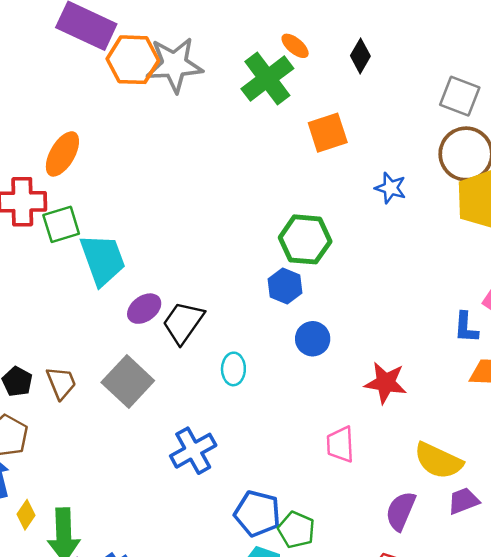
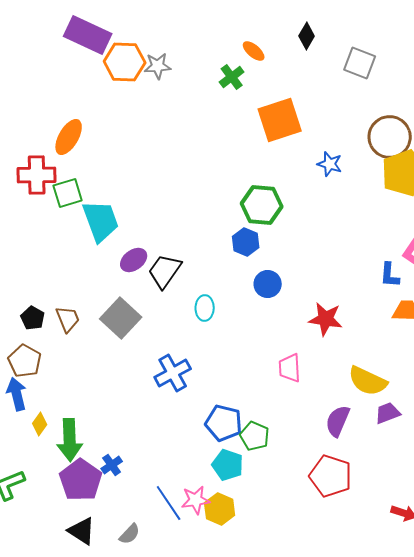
black diamond: (360, 56) -> (307, 36), moved
gray star: (174, 65) -> (158, 66), size x0.6
green cross: (267, 79) -> (232, 77), size x0.6
gray square: (460, 96) -> (360, 63), moved
orange square: (328, 133) -> (280, 120), size x1.4

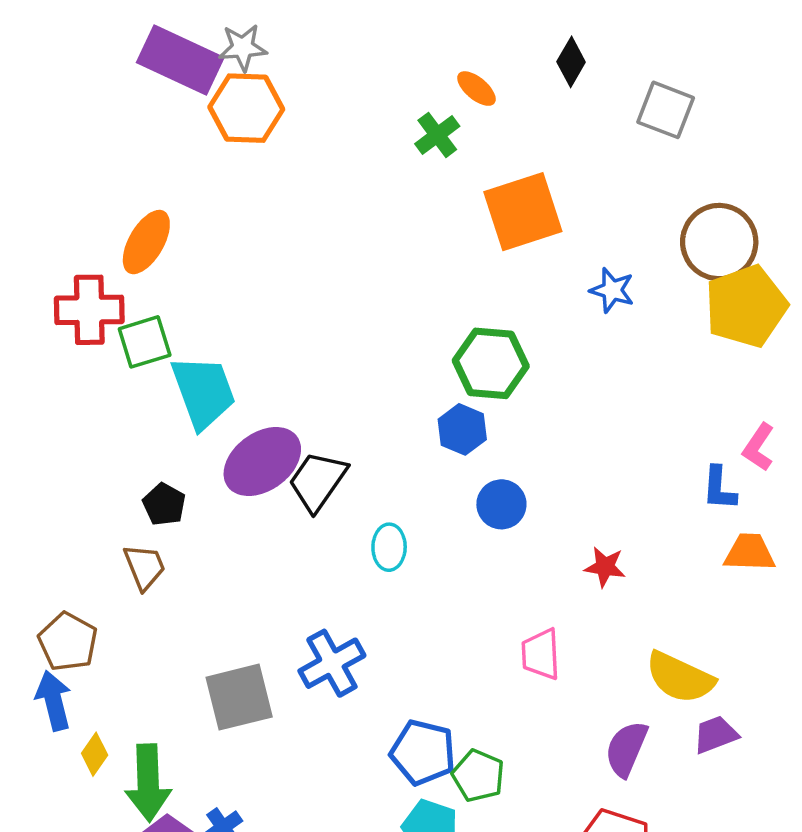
gray star: (158, 66) -> (243, 47), moved
purple ellipse: (134, 260) -> (262, 462), size x1.6
black pentagon: (33, 318) -> (164, 504), moved
gray square: (121, 318) -> (239, 697), moved, turned 33
red star: (326, 319) -> (605, 567), size x0.7

